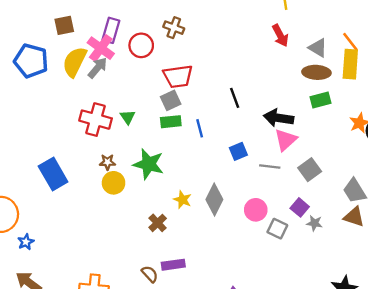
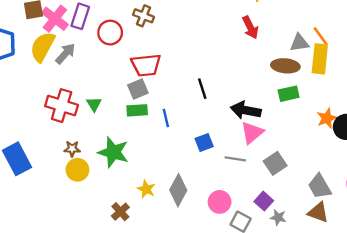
pink cross: (101, 48) -> (55, 19), moved
gray triangle: (318, 48) -> (299, 43), moved, turned -42

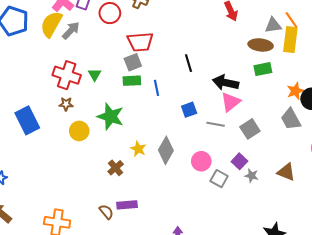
brown star: (72, 149) -> (66, 104), moved
gray trapezoid: (320, 186) -> (291, 119), moved

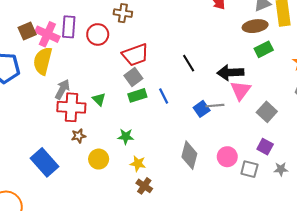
gray arrow: (71, 30) -> (62, 89), moved
green star: (111, 116) -> (126, 136), size x0.6
gray line: (216, 124) -> (215, 106), moved
yellow star: (138, 149) -> (138, 164), moved
gray star: (252, 176) -> (281, 169), moved

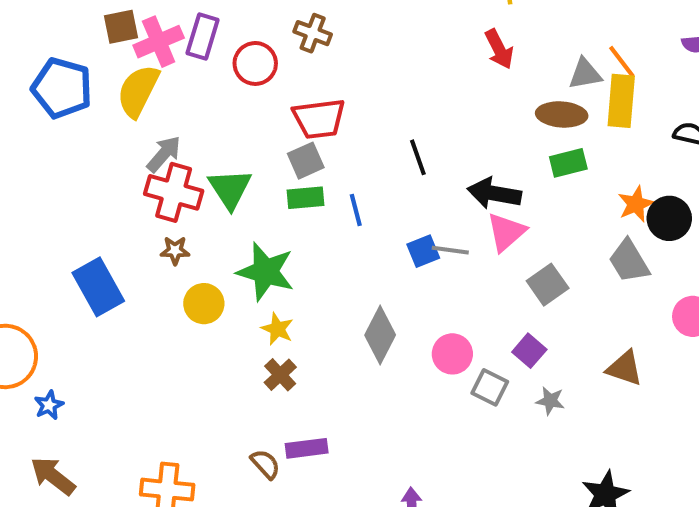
pink cross: (47, 34) -> (159, 42), turned 30
green triangle: (99, 99) -> (230, 189), size x1.6
green star: (126, 136) -> (266, 272), size x1.8

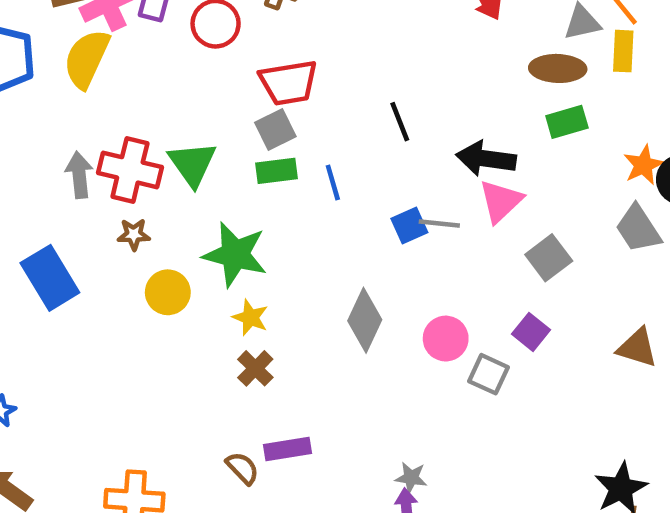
yellow rectangle: (621, 101) -> (623, 51), size x0.7
gray arrow: (164, 154) -> (79, 175), moved, turned -45
gray star: (550, 401) -> (411, 478), moved

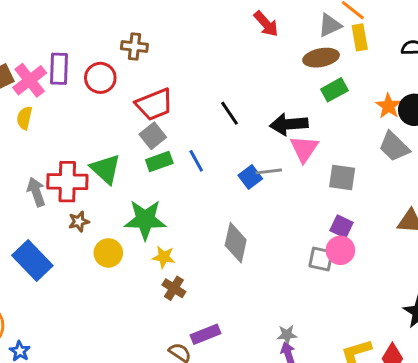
yellow semicircle: (87, 59) -> (24, 118), size x0.6
gray square: (549, 258) -> (342, 178), turned -32
pink circle: (446, 339) -> (340, 250), moved

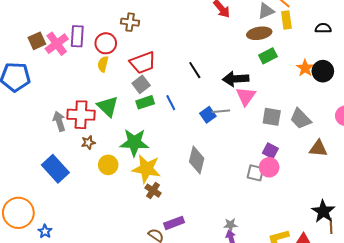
yellow semicircle: (24, 118) -> (103, 64), moved
gray trapezoid: (394, 147) -> (301, 119), moved
yellow star: (164, 257) -> (146, 169), size x1.8

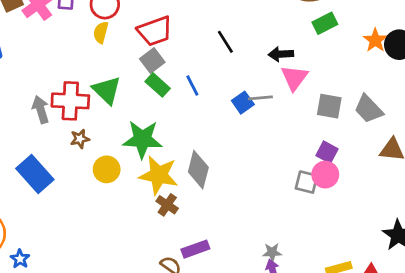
black arrow: (236, 79) -> (281, 54), size x0.7
green rectangle: (145, 102) -> (158, 85), turned 60
gray diamond: (197, 160) -> (198, 170), moved

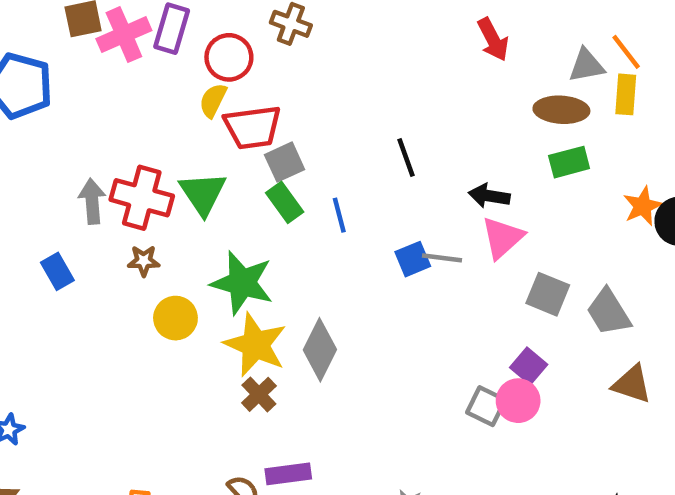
red trapezoid: (155, 31) -> (253, 127), moved
blue rectangle: (35, 174) -> (57, 271), moved, size x0.6

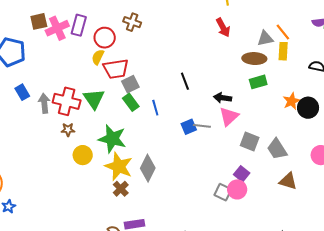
blue rectangle: (57, 271) -> (22, 92), moved

